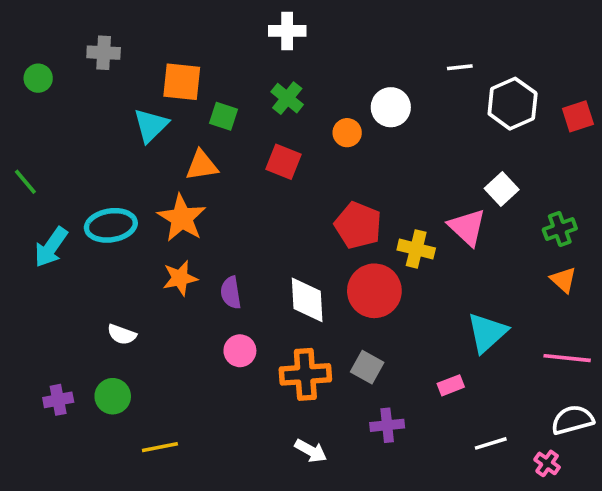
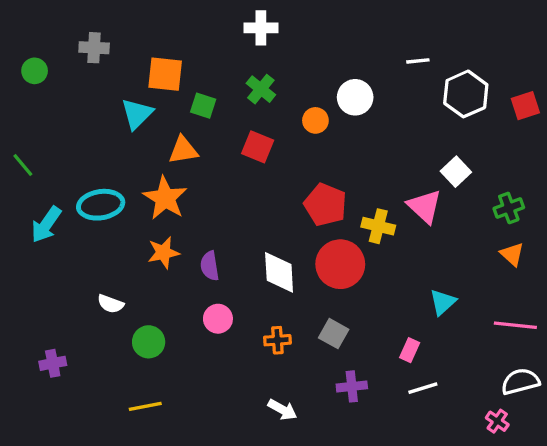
cyan triangle: (487, 333) -> (443, 302), size x0.7
orange cross: (305, 374) -> (277, 340), size x0.6
pink rectangle: (451, 385) -> (410, 350), turned -45
green circle: (113, 396) -> (149, 342), moved
white line: (491, 443) -> (423, 388), moved

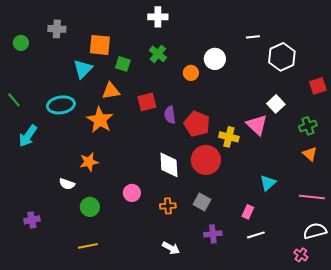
red square: (525, 106) -> (318, 86), moved
red square: (258, 147) -> (147, 102), moved, turned -36
cyan ellipse: (101, 205) -> (61, 105), moved
orange star: (163, 253) -> (89, 162), moved
purple semicircle: (210, 266) -> (170, 115), moved

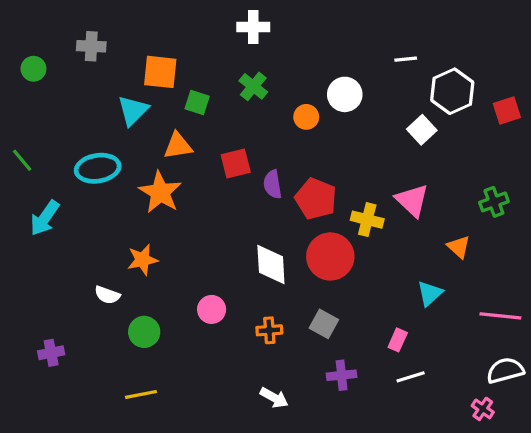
red square: (318, 86) -> (507, 110), moved
white square: (276, 104) -> (422, 130), moved
orange triangle: (310, 154) -> (459, 247), moved

